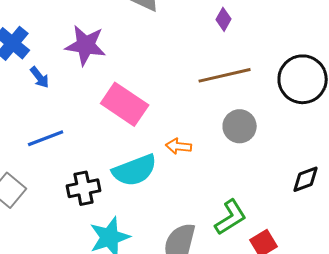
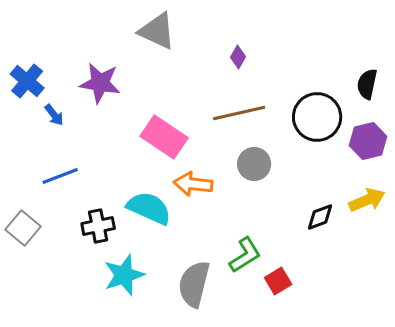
pink rectangle: (125, 104) -> (164, 137), moved
orange arrow: (179, 146) -> (193, 184), size x1.5
cyan semicircle: (135, 170) -> (149, 208), turned -135

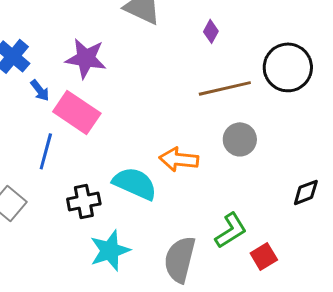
purple diamond: (238, 57) -> (211, 31), moved
black circle: (317, 117) -> (288, 67), moved
pink rectangle: (164, 137) -> (77, 112), moved
blue line: (60, 176) -> (46, 151), turned -54

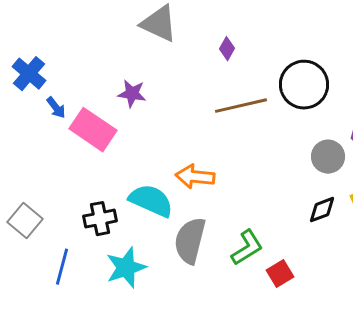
purple star: (86, 58) -> (132, 94), moved, size x0.7
gray circle: (240, 139) -> (328, 157), moved
blue line: (46, 151) -> (62, 267), moved
gray semicircle: (180, 259) -> (190, 241), moved

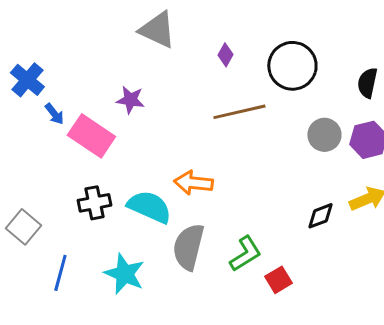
black circle: (304, 85) -> (292, 66), moved
gray circle: (328, 157) -> (324, 135), moved
black cross: (100, 219) -> (94, 203), moved
cyan star: (126, 268) -> (124, 274), turned -30

